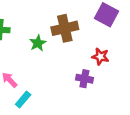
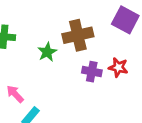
purple cross: (84, 79) -> (92, 72), moved

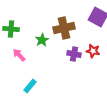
pink arrow: (15, 94) -> (19, 55), moved

